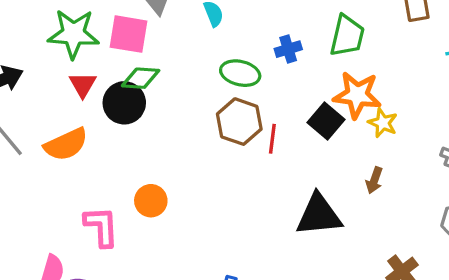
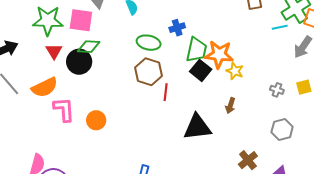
green trapezoid: (347, 36) -> (197, 50), moved
red line: (272, 139) -> (166, 92), moved
pink L-shape: (101, 227) -> (64, 109), moved

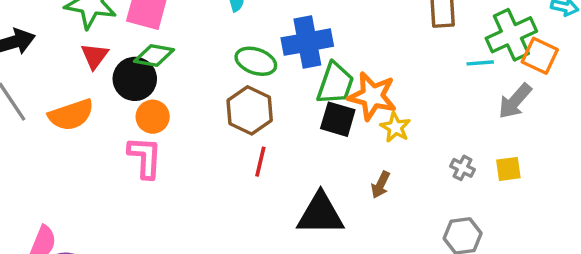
blue cross: (177, 28) -> (307, 42), size x1.8
black square: (201, 70) -> (338, 119), turned -30
red line: (166, 92) -> (260, 162), moved
pink L-shape: (64, 109) -> (145, 157), moved
orange circle: (96, 120) -> (153, 117), moved

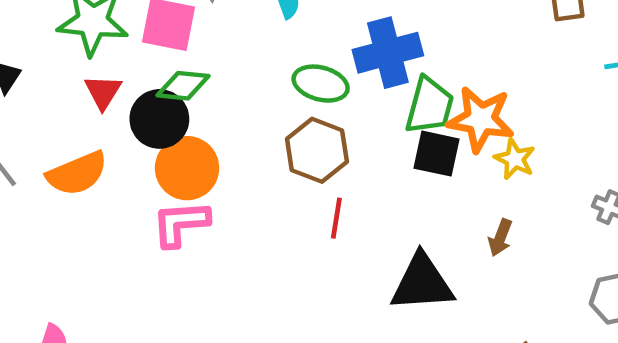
orange circle: (153, 117) -> (187, 168), size x1.4
pink L-shape: (145, 157) -> (181, 223), turned -93

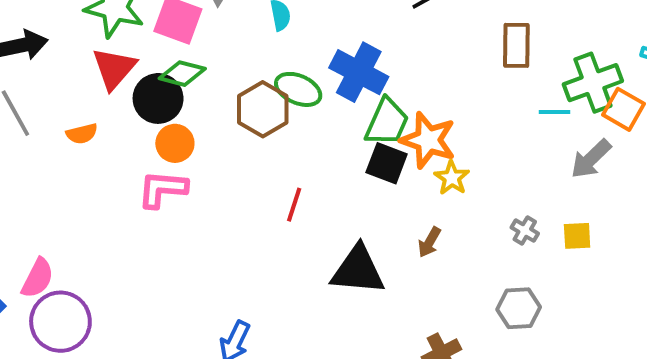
blue cross: (388, 53) -> (359, 72), turned 34
red triangle: (103, 92) -> (114, 68), size x1.4
brown hexagon: (317, 150) -> (263, 109), moved
orange circle: (187, 168) -> (175, 143), size x0.7
orange semicircle: (77, 173) -> (82, 134), size x0.6

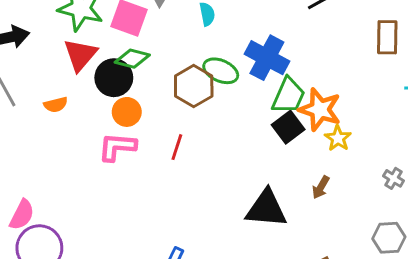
black square: (387, 163) -> (288, 127), turned 32
red line: (294, 205) -> (177, 147), moved

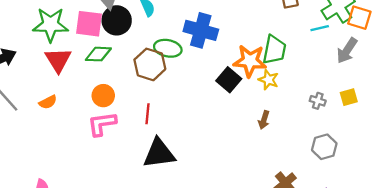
black circle: (114, 78) -> (117, 20), moved
green trapezoid: (288, 96) -> (274, 50), moved
black triangle: (266, 209) -> (159, 153), moved

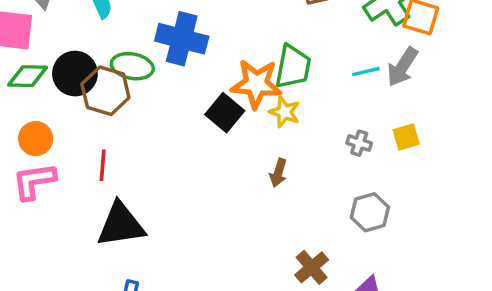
black circle: (117, 20) -> (75, 74), moved
cyan line: (320, 28) -> (366, 72), moved

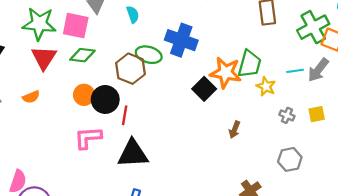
black circle: (75, 74) -> (105, 99), moved
yellow star: (285, 112) -> (266, 86), moved
pink L-shape: (34, 181) -> (88, 138), moved

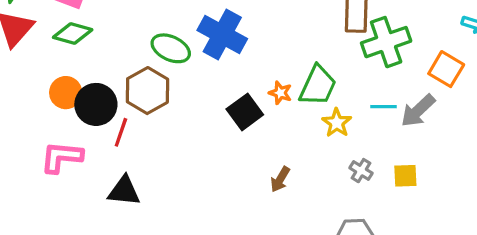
green cross: (313, 27) -> (386, 42), moved
brown hexagon: (130, 69) -> (147, 91), moved
orange star: (226, 73) -> (280, 93), size x0.5
black triangle: (133, 154) -> (124, 191), size x0.7

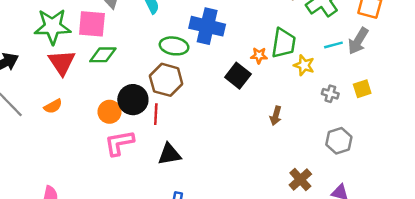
orange circle: (66, 93) -> (109, 112), moved

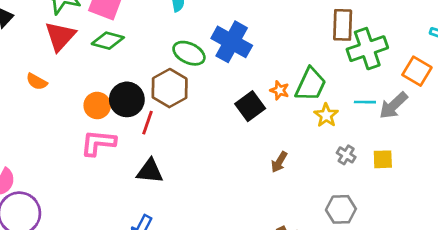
orange semicircle: (53, 106) -> (37, 82), turned 42

